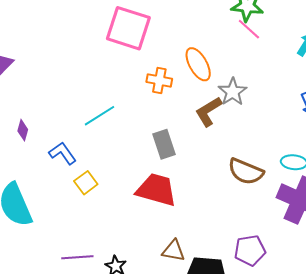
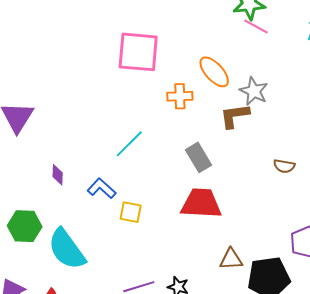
brown L-shape: (208, 112) -> (235, 116), turned 36
brown semicircle: (246, 171) -> (284, 166), size x0.6
yellow square: (86, 183) -> (131, 212), turned -30

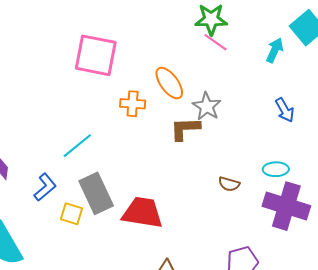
gray rectangle: (198, 157) -> (96, 193), moved, size x1.4
blue L-shape: (102, 188) -> (45, 187), turned 92

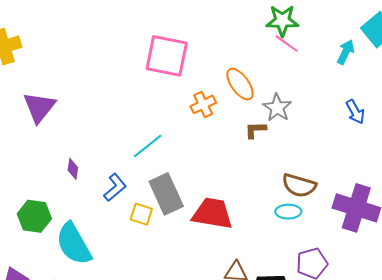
orange cross: (133, 104) -> (203, 104), turned -30
brown L-shape: (185, 129) -> (255, 130), size x0.7
cyan ellipse: (276, 169) -> (288, 212), moved
brown semicircle: (229, 184) -> (299, 185), size x1.6

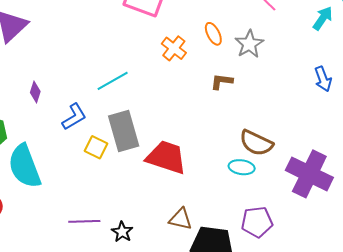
orange ellipse: (240, 84) -> (213, 34), size x0.7
orange cross: (203, 104) -> (174, 48), turned -35
gray star: (277, 108) -> (249, 44), moved

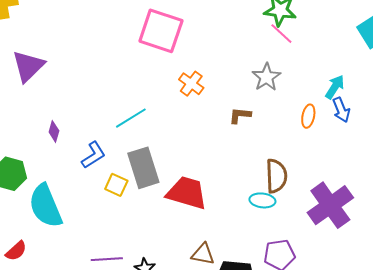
cyan arrow: (323, 18) -> (335, 87), moved
orange ellipse: (213, 34) -> (308, 116), moved, turned 40
brown semicircle: (256, 143) -> (276, 176), turned -116
purple cross: (309, 174) -> (330, 205), turned 30

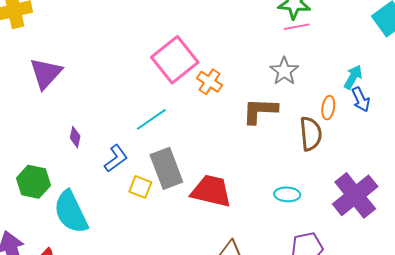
pink square: (161, 31) -> (175, 60), moved, turned 36
pink line: (281, 34) -> (297, 27), turned -50
brown L-shape: (240, 115) -> (260, 111), size x1.6
brown semicircle: (276, 176) -> (311, 134), moved

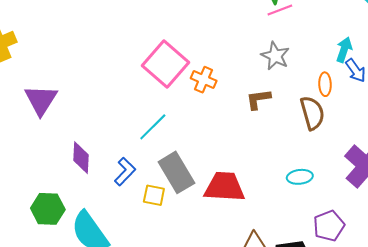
brown L-shape: (260, 111) -> (258, 99), size x0.7
purple diamond: (75, 137) -> (81, 158), size x1.5

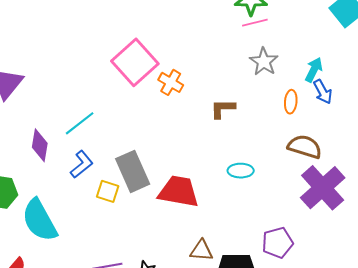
gray star: (275, 56) -> (264, 62), moved
brown semicircle: (312, 113) -> (305, 147), moved, turned -64
cyan line: (153, 127) -> (80, 123), moved
cyan ellipse: (300, 177) -> (241, 171), moved

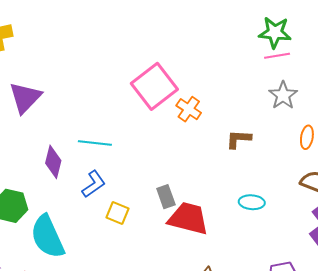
cyan line: (80, 123) -> (95, 143), turned 40
gray rectangle: (133, 171) -> (166, 197), moved, size x0.6

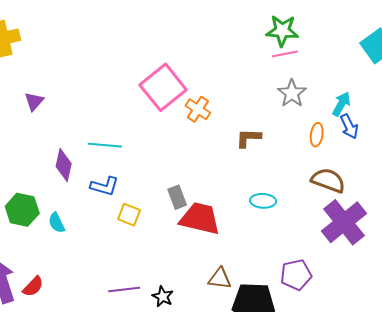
purple triangle: (25, 98) -> (34, 101), size x0.6
blue L-shape: (94, 184) -> (105, 186), turned 52
cyan semicircle: (48, 237) -> (57, 223), moved, size x0.5

